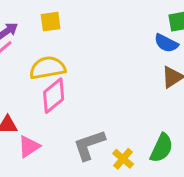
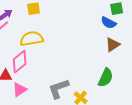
pink diamond: (54, 96) -> (20, 62), moved
green semicircle: (162, 148) -> (106, 78), moved

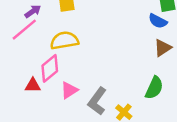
gray L-shape: (59, 89) -> (97, 101), turned -35
pink triangle: (20, 90) -> (69, 90), moved

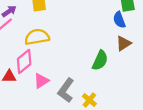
blue semicircle: (158, 21) -> (119, 20), turned 42
green semicircle: (154, 88) -> (100, 60), moved

